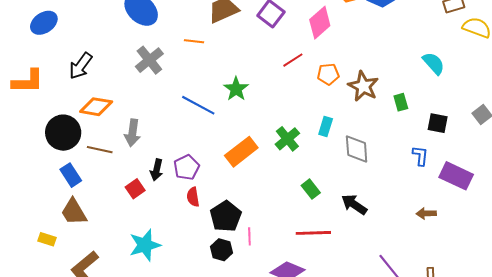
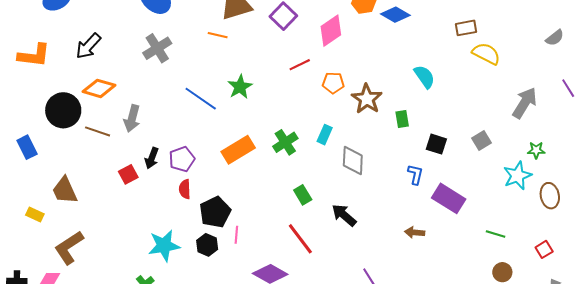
orange line: (194, 41) -> (218, 35), moved
cyan semicircle: (434, 63) -> (424, 77), moved
blue rectangle: (71, 175) -> (27, 147), moved
red line: (313, 233) -> (300, 239), turned 48
cyan star: (145, 245) -> (164, 246), moved

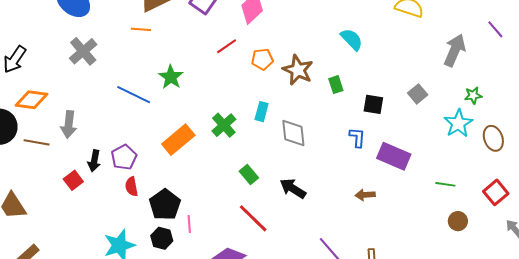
red square: (544, 249) -> (496, 192), size x1.4

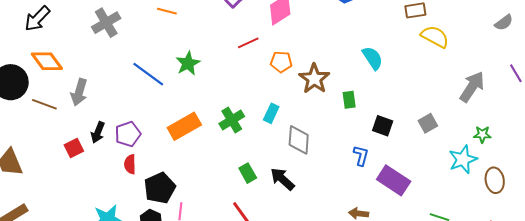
orange diamond: (32, 100) -> (47, 61), turned 36
black arrow: (293, 188) -> (282, 179), moved

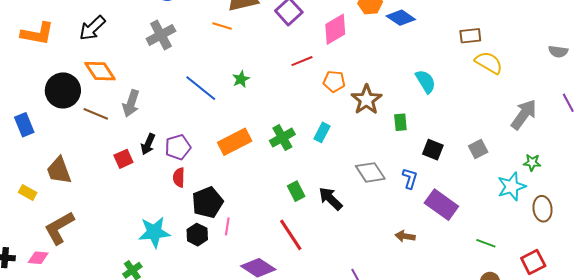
gray semicircle: (504, 23) -> (558, 51), turned 42
green star: (188, 63) -> (241, 79), size x0.7
gray diamond: (299, 140) -> (370, 172), moved, turned -40

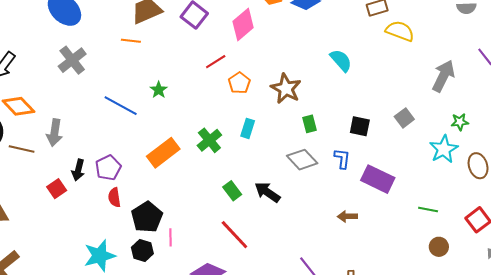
orange pentagon: (334, 81) -> (239, 83), moved, turned -30
green rectangle: (400, 122) -> (310, 124), moved

